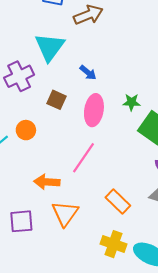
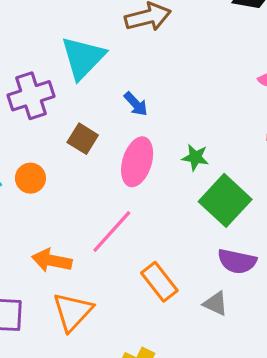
orange rectangle: (118, 202) -> (159, 282), moved

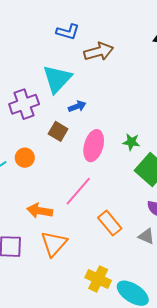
blue arrow: (136, 104) -> (77, 106), moved, turned -66

